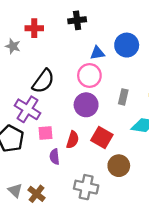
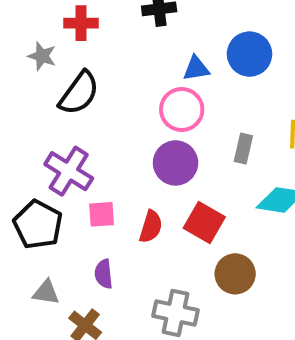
black semicircle: (43, 81) -> (79, 93), moved
purple semicircle: (55, 157) -> (104, 274), moved
gray triangle: (15, 190) -> (46, 292), moved, turned -35

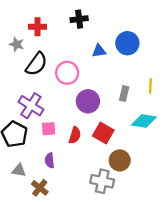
pink circle: (182, 110) -> (67, 73), moved
gray cross: (176, 313) -> (102, 181), moved

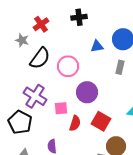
red cross: (38, 27) -> (41, 24), turned -35
gray rectangle: (124, 94) -> (120, 67), moved
pink square: (49, 129) -> (61, 108), moved

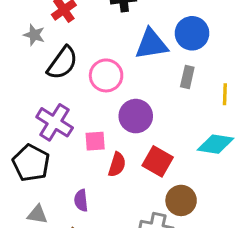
blue triangle: (97, 46) -> (151, 44), size x1.6

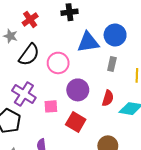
red square: (158, 161) -> (76, 122), moved
red semicircle: (117, 165) -> (108, 98), moved

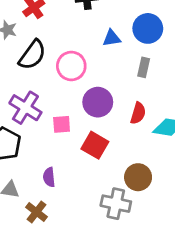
blue triangle: (88, 42) -> (112, 38), size x0.6

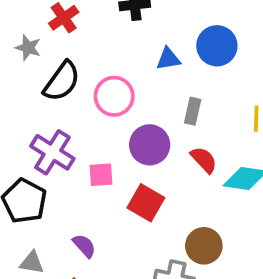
gray rectangle: (144, 67) -> (193, 111), moved
red semicircle: (138, 113) -> (204, 160), turned -60
purple semicircle: (49, 177) -> (84, 246), turned 144

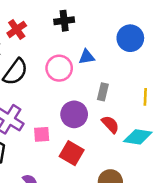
blue circle: (217, 46) -> (130, 38), moved
pink circle: (114, 96) -> (59, 68), moved

